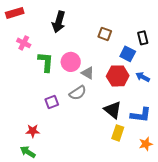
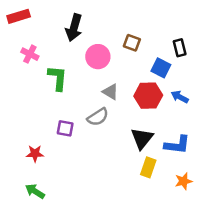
pink circle: (71, 62) -> (98, 57), moved
purple square: (52, 102) -> (65, 128), turned 32
black triangle: (113, 110) -> (142, 138), turned 30
red star: (33, 131) -> (35, 154), moved

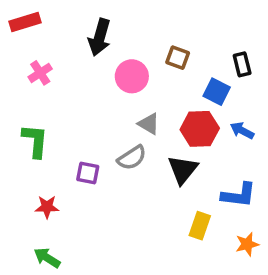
pink cross: (30, 54) -> (40, 73), turned 30
green L-shape: (58, 78) -> (35, 141), moved
black triangle: (142, 138) -> (183, 170), moved

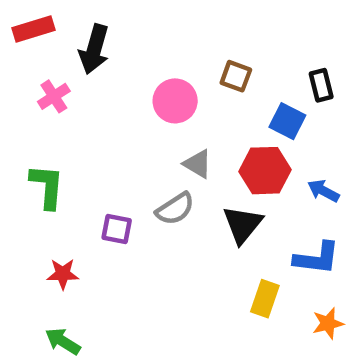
black arrow: (100, 37) -> (94, 49), moved
blue arrow: (242, 131) -> (323, 191), moved

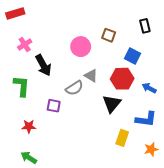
black arrow: (94, 49) -> (43, 65), moved, turned -45
black rectangle: (321, 85) -> (145, 26), moved
gray semicircle: (175, 209) -> (74, 88), moved

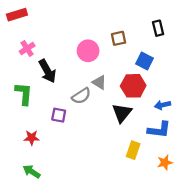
brown square: (109, 35) -> (119, 38), turned -32
blue arrow: (149, 88) -> (163, 105), moved, turned -40

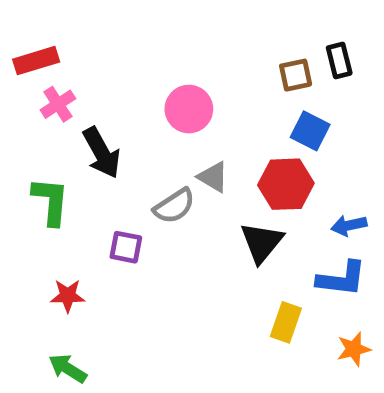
red rectangle: (17, 15) -> (36, 61), moved
brown square: (119, 38) -> (296, 75), moved

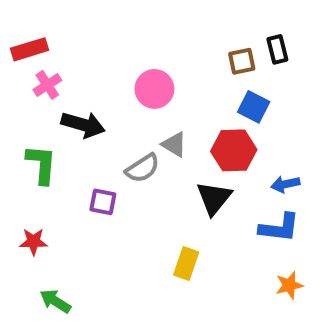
black arrow: (102, 153) -> (83, 125), turned -45
red star: (68, 296) -> (33, 242), moved
yellow rectangle: (286, 322) -> (186, 263), moved

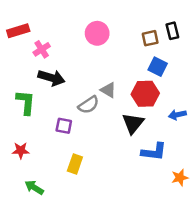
pink cross: (47, 85) -> (42, 49), moved
pink circle: (154, 89) -> (97, 33), moved
blue L-shape: (279, 228) -> (154, 152), moved
yellow rectangle: (186, 263) -> (75, 164), moved

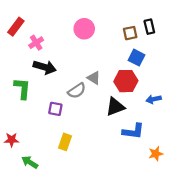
red rectangle: (18, 31) -> (16, 27), turned -36
black triangle: (133, 123) -> (115, 107), turned 30
red star: (21, 150) -> (12, 140), moved

